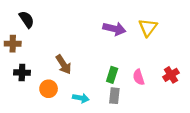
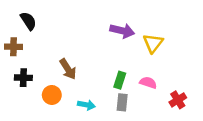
yellow triangle: (148, 28) -> (153, 43), moved
red cross: (171, 75) -> (178, 100), moved
pink semicircle: (139, 77) -> (148, 83), turned 126

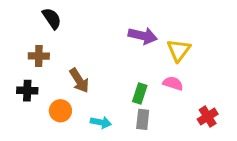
black semicircle: (28, 21) -> (52, 18), moved
brown cross: (14, 47) -> (39, 56), moved
pink semicircle: (148, 83) -> (173, 83), moved

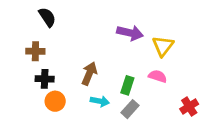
brown arrow: (79, 80) -> (89, 74), moved, turned -125
black cross: (27, 91) -> (45, 79), moved
gray rectangle: (143, 119) -> (130, 109), turned 36
cyan arrow: (101, 122) -> (100, 101), moved

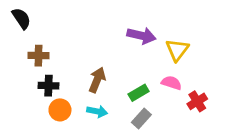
black semicircle: (47, 17) -> (21, 18), moved
green rectangle: (127, 85) -> (139, 93), turned 42
cyan arrow: (100, 101) -> (97, 111), moved
red cross: (189, 106) -> (197, 101), moved

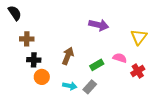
yellow triangle: (177, 50) -> (139, 37), moved
cyan arrow: (97, 111) -> (70, 86), moved
gray rectangle: (141, 119) -> (90, 87), moved

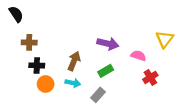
purple arrow: (99, 25) -> (108, 44), moved
yellow triangle: (139, 37) -> (165, 39), moved
pink semicircle: (120, 58) -> (138, 56), moved
cyan arrow: (70, 86) -> (73, 83), moved

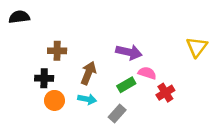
black semicircle: (16, 14) -> (19, 17), turned -63
brown cross: (29, 42) -> (57, 51), moved
pink semicircle: (138, 56) -> (147, 73), moved
red cross: (150, 77) -> (165, 93), moved

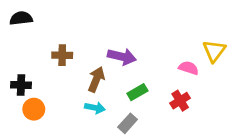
purple arrow: (129, 52) -> (122, 57), moved
pink semicircle: (147, 73) -> (189, 68), moved
black cross: (44, 78) -> (21, 85), moved
orange circle: (54, 100) -> (34, 109), moved

